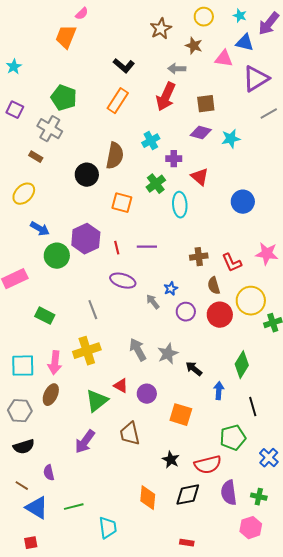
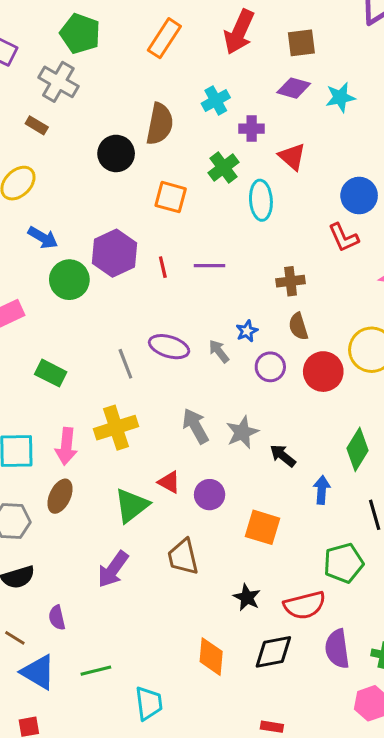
red L-shape: (232, 263) -> (343, 238), moved
purple ellipse: (123, 281) -> (169, 347), moved
brown semicircle: (214, 286) -> (298, 326), moved

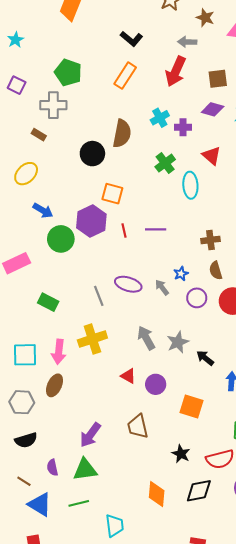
gray cross: (58, 82) -> (53, 105), turned -30
purple cross: (252, 129) -> (183, 127), moved
orange square: (171, 197) -> (112, 194), moved
green triangle: (132, 505) -> (85, 470), moved, turned 30

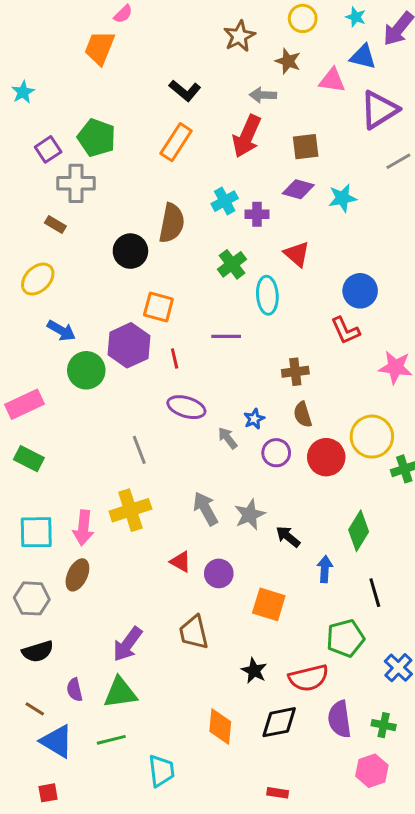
purple square: (17, 85) -> (48, 149), moved, turned 30
purple line: (156, 229) -> (226, 336), moved
purple ellipse: (128, 284) -> (186, 407), moved
green rectangle: (48, 302) -> (29, 459), moved

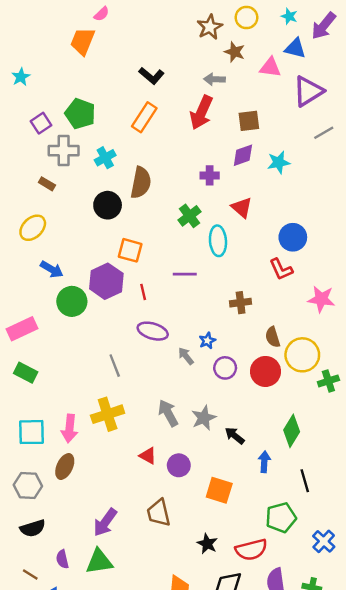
brown star: (239, 36) -> (210, 27), moved
purple diamond: (298, 189) -> (243, 155), turned -35
cyan cross: (225, 201) -> (105, 158), moved
brown semicircle: (303, 414) -> (273, 337), moved

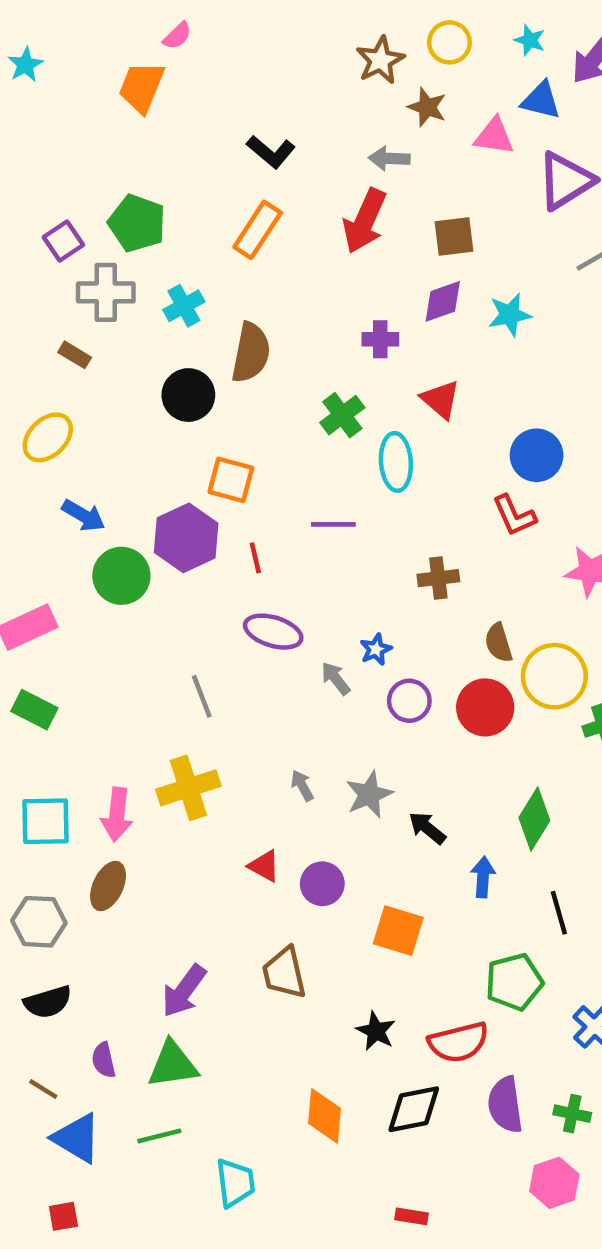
cyan star: (21, 77) -> (25, 65), moved
gray arrow: (168, 413) -> (302, 786), size x0.6

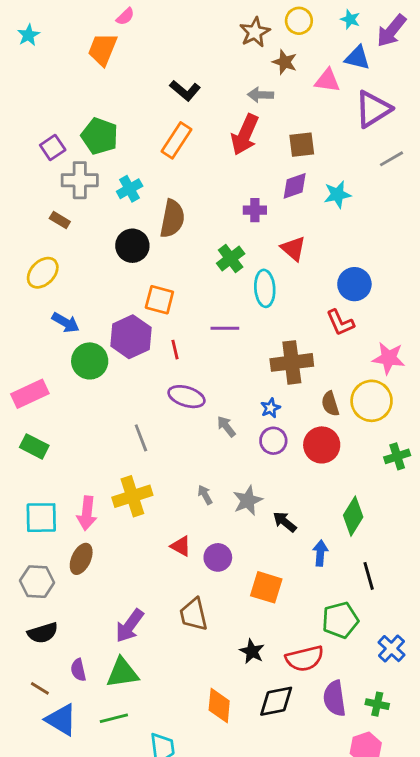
brown cross: (438, 578) -> (292, 362), size x1.6
blue star: (376, 649) -> (270, 408), moved
yellow circle: (554, 676) -> (372, 401), moved

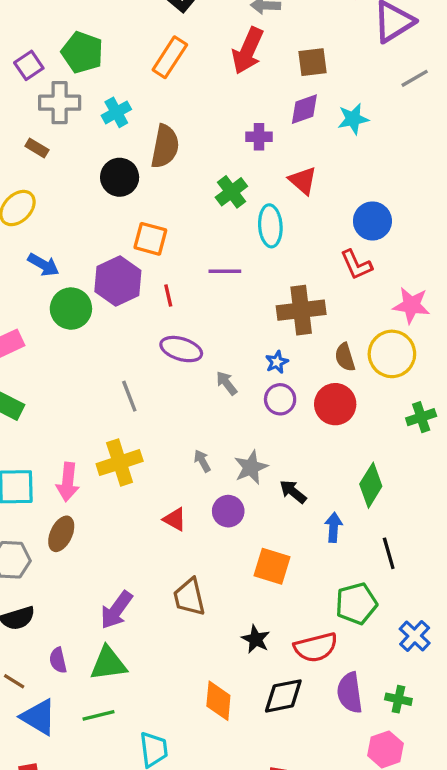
purple circle: (218, 557) -> (228, 511), moved

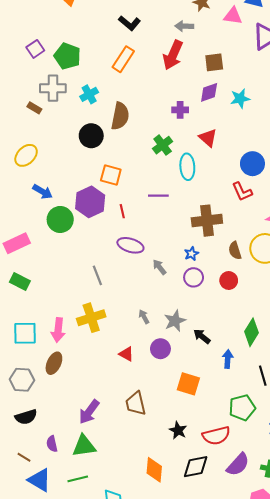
purple square: (29, 65) -> (35, 49), moved
brown rectangle: (37, 148) -> (34, 108), moved
red circle: (335, 404) -> (229, 280), size x0.7
purple semicircle: (350, 693) -> (238, 465), turned -130

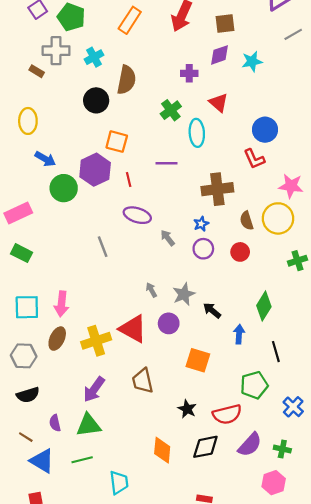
yellow ellipse: (26, 155) -> (28, 121), turned -45
yellow cross: (91, 318) -> (96, 341), moved
red triangle: (126, 354) -> (133, 329), size x1.8

